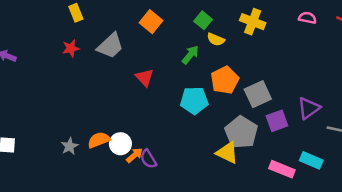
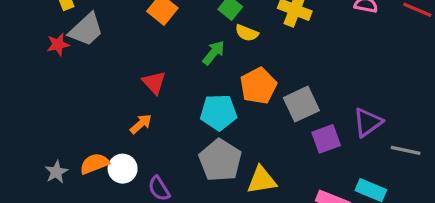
gray trapezoid: (110, 46) -> (86, 30), moved
gray pentagon: (241, 132) -> (220, 160), moved
yellow triangle: (227, 153) -> (262, 180), turned -35
orange arrow: (134, 155) -> (141, 124), moved

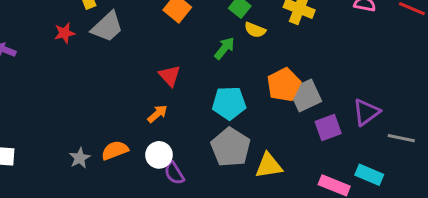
red star: (58, 44) -> (65, 33), moved
orange pentagon: (258, 86) -> (284, 85), moved
white circle: (123, 169) -> (159, 155), moved

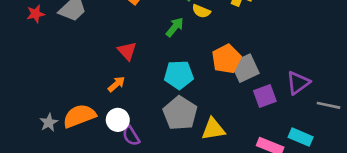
orange semicircle: (115, 150) -> (79, 116), size x1.4

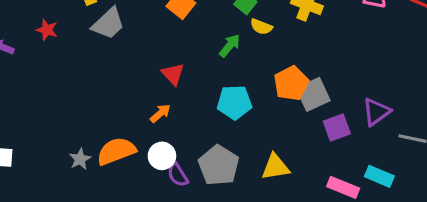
red star: (36, 14) -> (47, 30), moved, turned 30
gray pentagon: (180, 113) -> (219, 165), moved

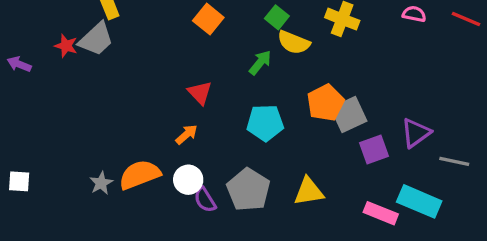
gray trapezoid: (108, 24) -> (96, 39), moved
yellow semicircle: (261, 27) -> (294, 42), size x1.4
cyan rectangle: (379, 176) -> (419, 201), size x1.4

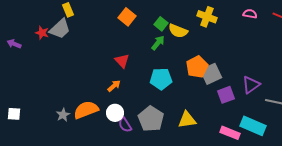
green square: (277, 17) -> (161, 24), moved

